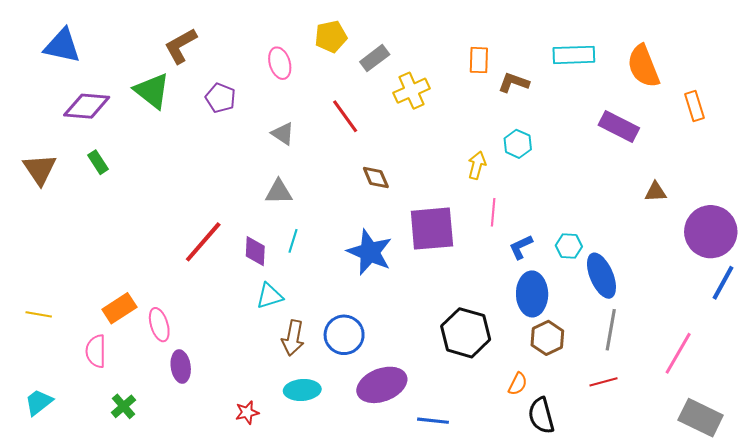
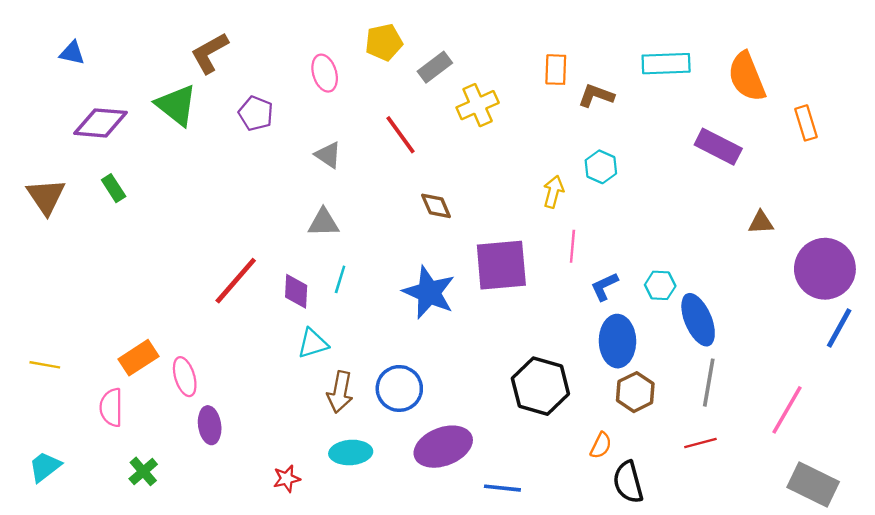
blue triangle: (62, 46) -> (72, 53), size x0.6

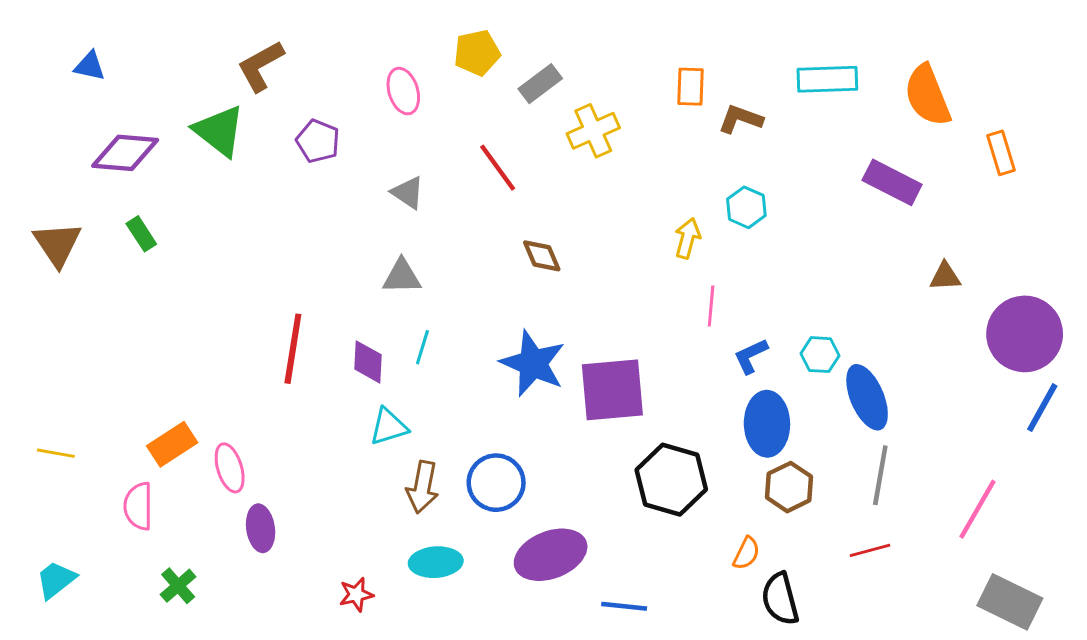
purple square: (501, 265) -> (612, 390), moved
red line: (236, 281) -> (293, 349), turned -32

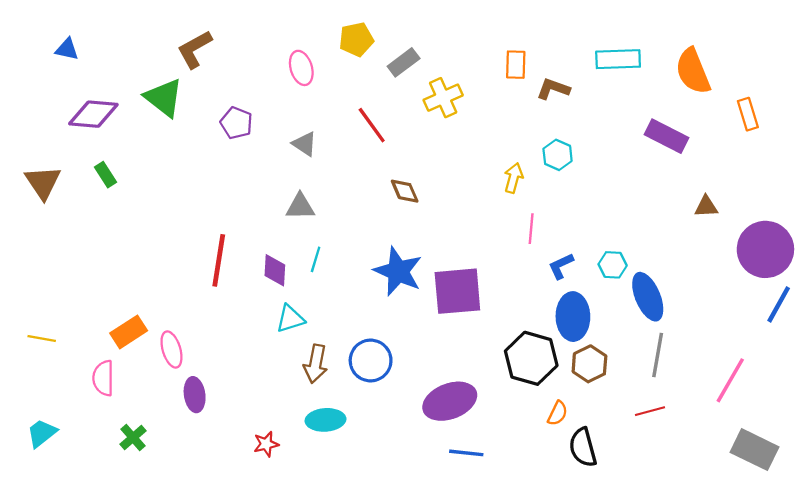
purple pentagon: (318, 141) -> (236, 123), moved
black hexagon: (671, 480) -> (531, 358), moved
purple ellipse: (551, 555) -> (450, 401), moved

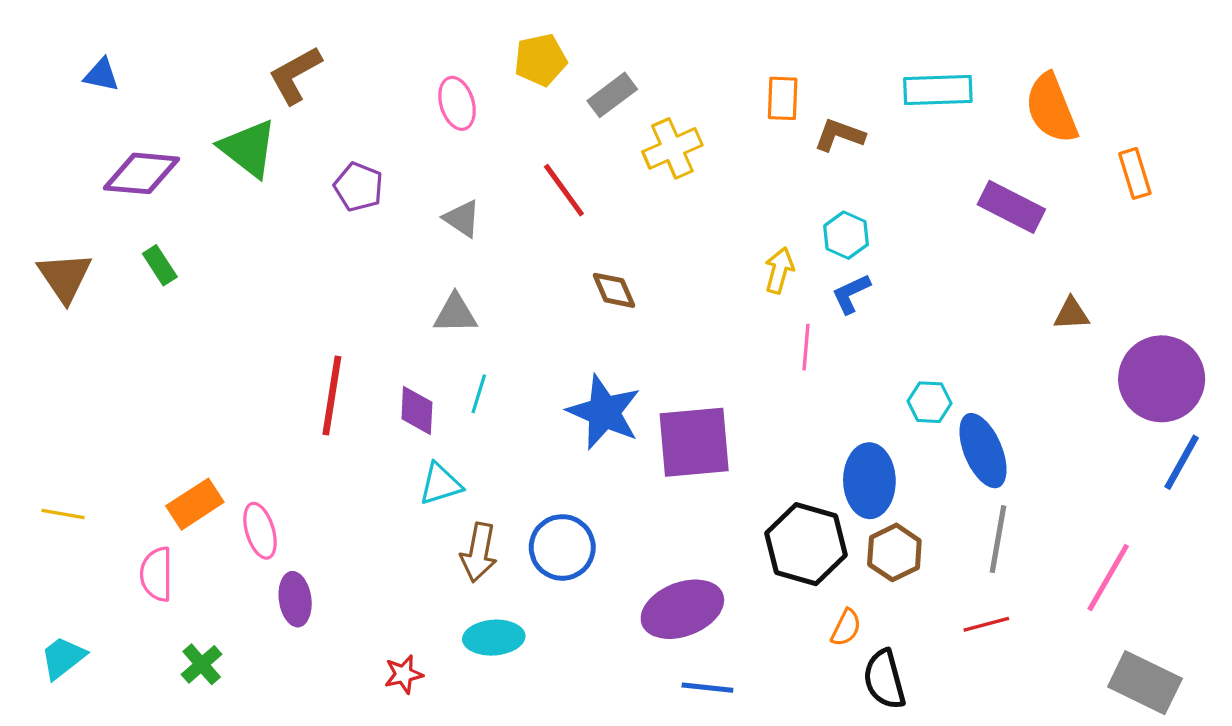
blue L-shape: (561, 266) -> (851, 294), moved

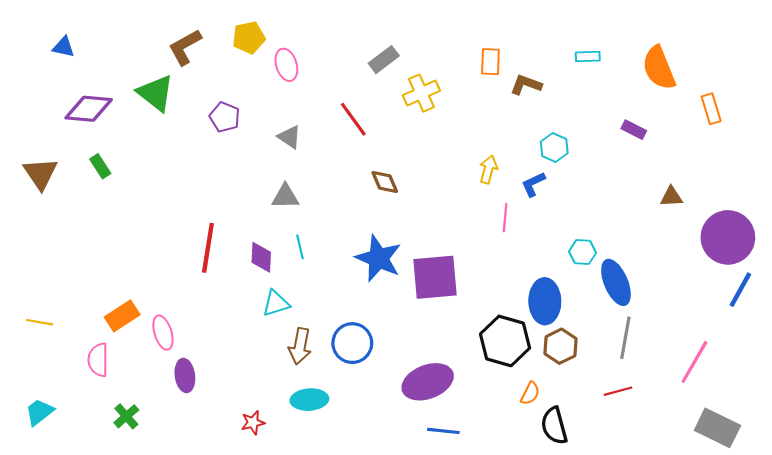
yellow pentagon: (541, 60) -> (249, 38), moved
cyan rectangle: (938, 90) -> (588, 56), size x0.6
purple rectangle: (1011, 207) -> (634, 130), size x0.6
cyan hexagon: (846, 235) -> (554, 147), moved
cyan line: (479, 394) -> (300, 247), turned -30

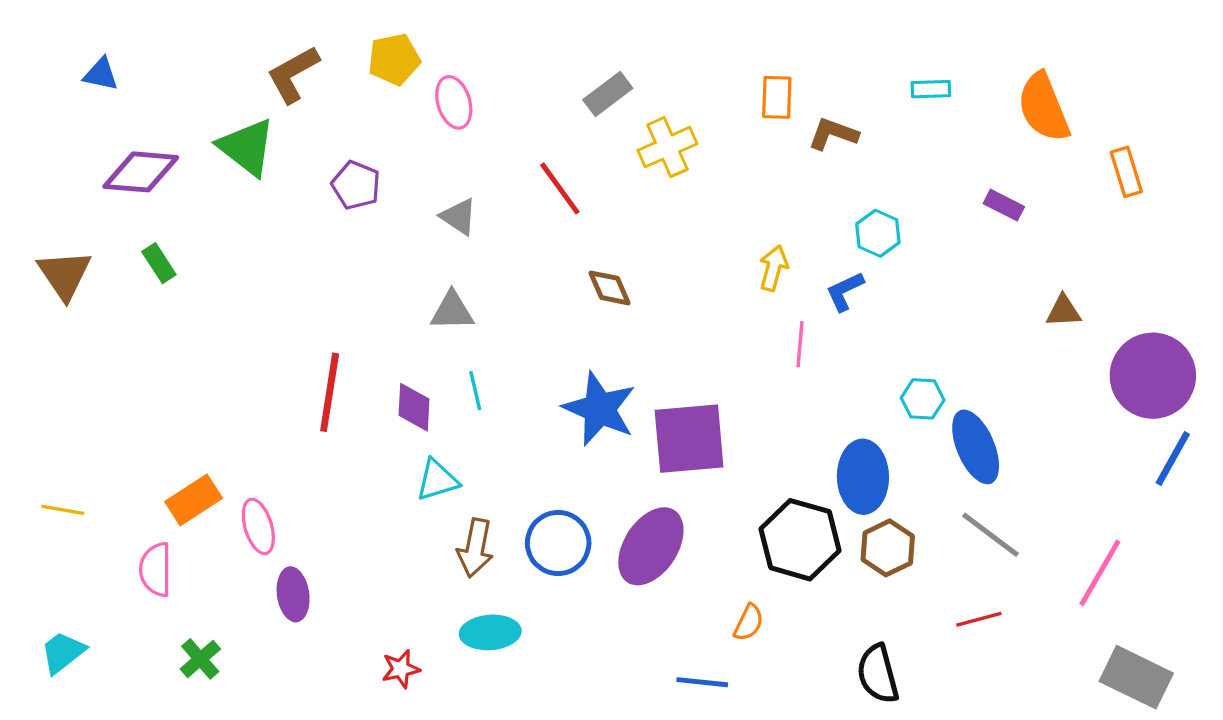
gray line: (625, 338) -> (991, 535), turned -63
purple ellipse: (428, 382) -> (651, 546), moved, turned -36
orange semicircle: (530, 393) -> (749, 623), moved

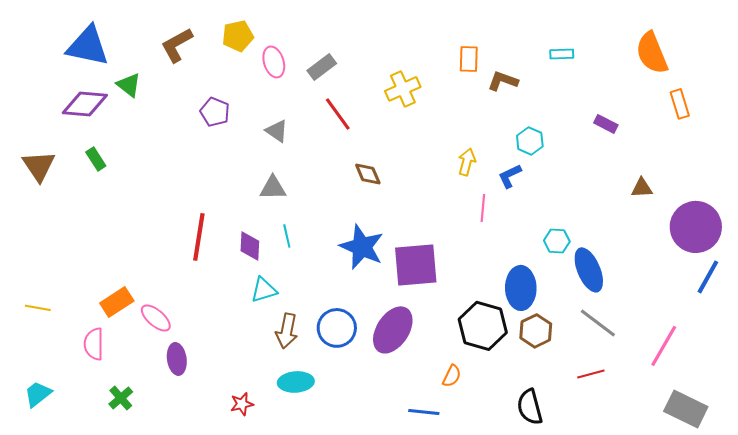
blue triangle: (101, 74) -> (88, 46), moved, size x2.0
gray rectangle: (608, 94) -> (322, 67), moved
orange semicircle: (1044, 107) -> (652, 53), moved
green triangle: (247, 147) -> (129, 85), moved, size x0.7
pink ellipse: (258, 526) -> (156, 318), turned -32

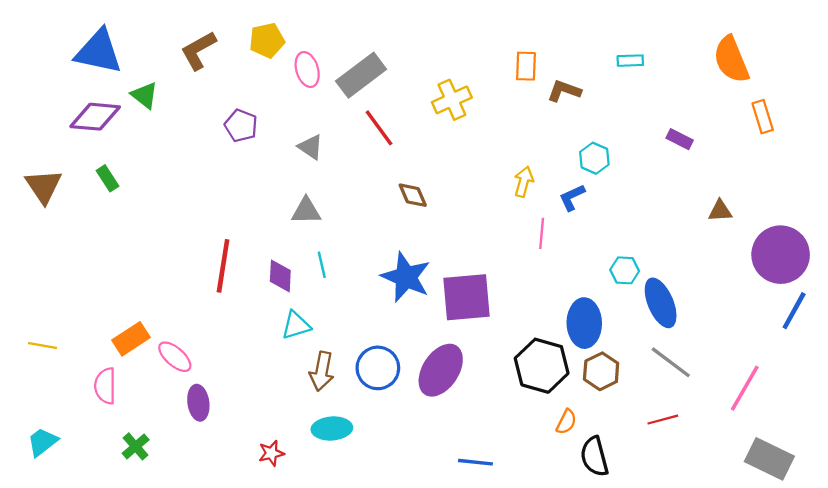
gray rectangle: (322, 67) -> (361, 75), size x1.5
orange semicircle: (452, 376) -> (566, 422), moved

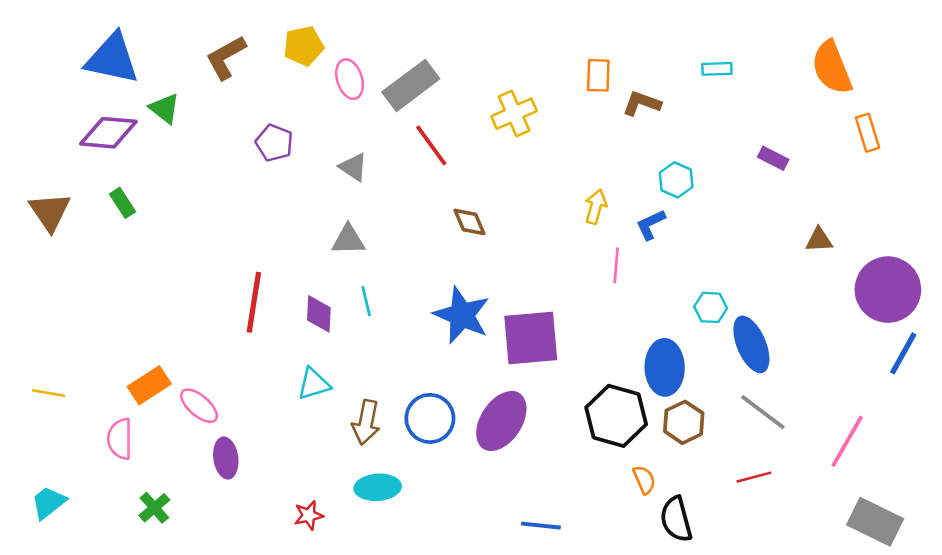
cyan triangle: (296, 325) -> (314, 384), moved
orange semicircle: (566, 422) -> (644, 480), turned -50

